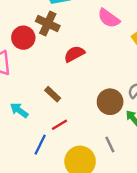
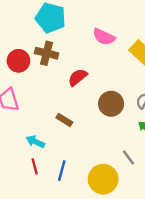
red circle: (23, 38) -> (18, 61), moved
brown circle: (110, 102) -> (111, 104), moved
red line: (60, 125) -> (35, 166), moved, turned -63

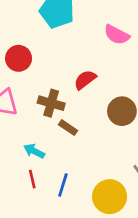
brown cross: (47, 53) -> (51, 103), moved

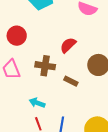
brown rectangle: (68, 128) -> (71, 81), moved

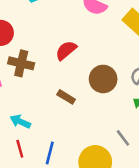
brown cross: (45, 66) -> (21, 63), moved

